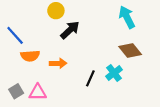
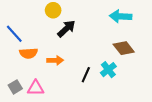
cyan arrow: (127, 17) -> (121, 16), turned -60

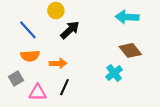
blue line: (14, 34) -> (28, 30), moved
black line: (86, 75) -> (64, 87), moved
gray square: (15, 87) -> (16, 78), moved

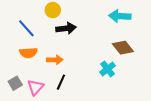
black arrow: (70, 30) -> (66, 28), turned 36
gray square: (16, 78) -> (15, 83), moved
pink triangle: (38, 92) -> (36, 87), turned -48

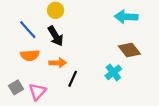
black arrow: (66, 28) -> (56, 36), moved, turned 66
black line: (61, 82) -> (73, 79), moved

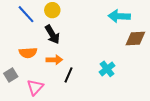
blue line: (28, 30) -> (26, 14), moved
brown diamond: (129, 50) -> (135, 38), moved, turned -55
gray square: (16, 87) -> (11, 75), moved

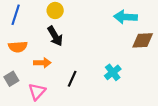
blue line: (26, 14) -> (16, 15), moved, turned 60
orange semicircle: (28, 53) -> (18, 47), moved
orange arrow: (54, 60) -> (42, 63), moved

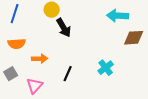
black arrow: (55, 36) -> (64, 28), moved

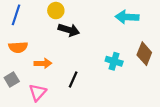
black arrow: (64, 28) -> (69, 30), turned -42
brown diamond: (134, 38) -> (144, 54), moved, turned -65
cyan cross: (106, 68) -> (114, 61), moved, turned -35

